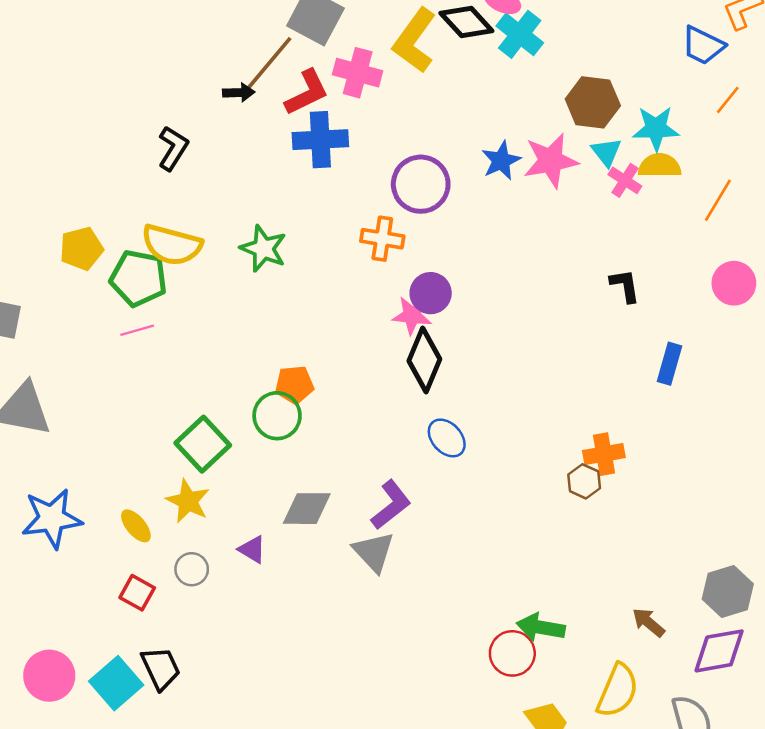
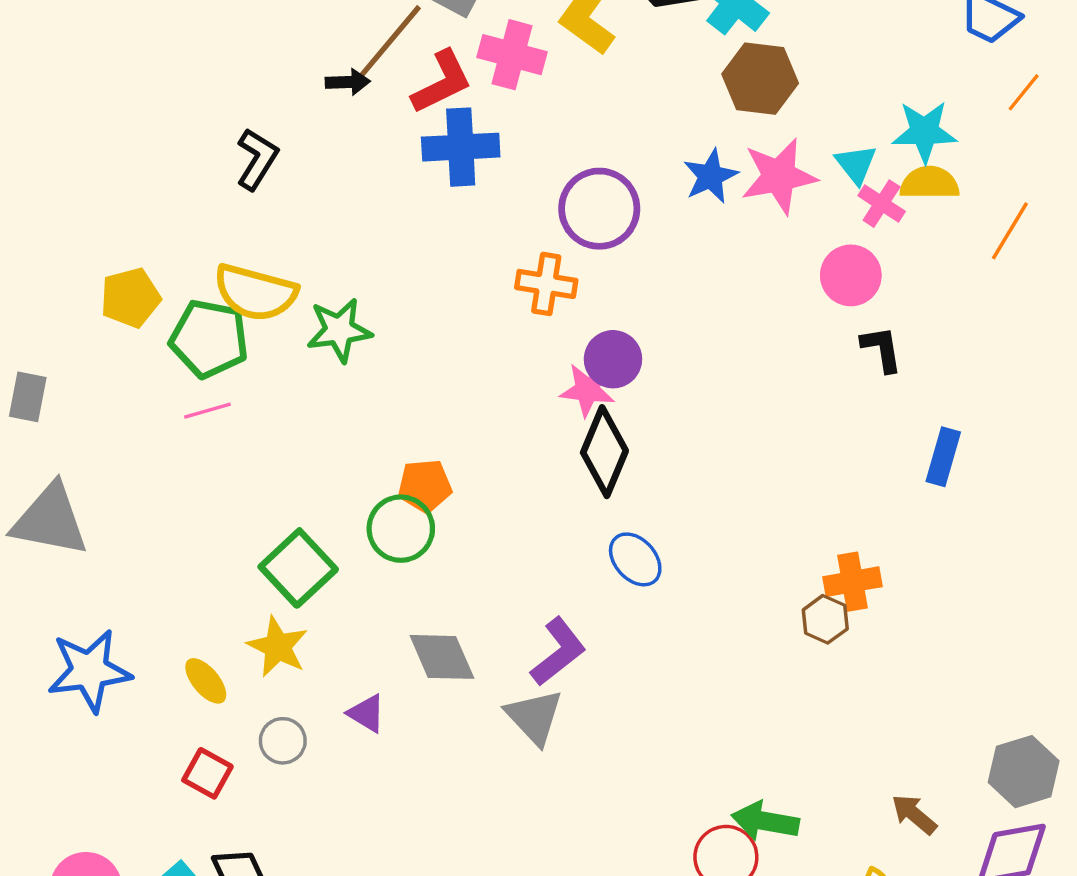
brown hexagon: (593, 102) -> (760, 79), moved
green star: (263, 249) -> (339, 330), moved, turned -30
pink circle: (734, 283) -> (851, 275), moved
gray diamond: (307, 509) -> (442, 657), turned 66

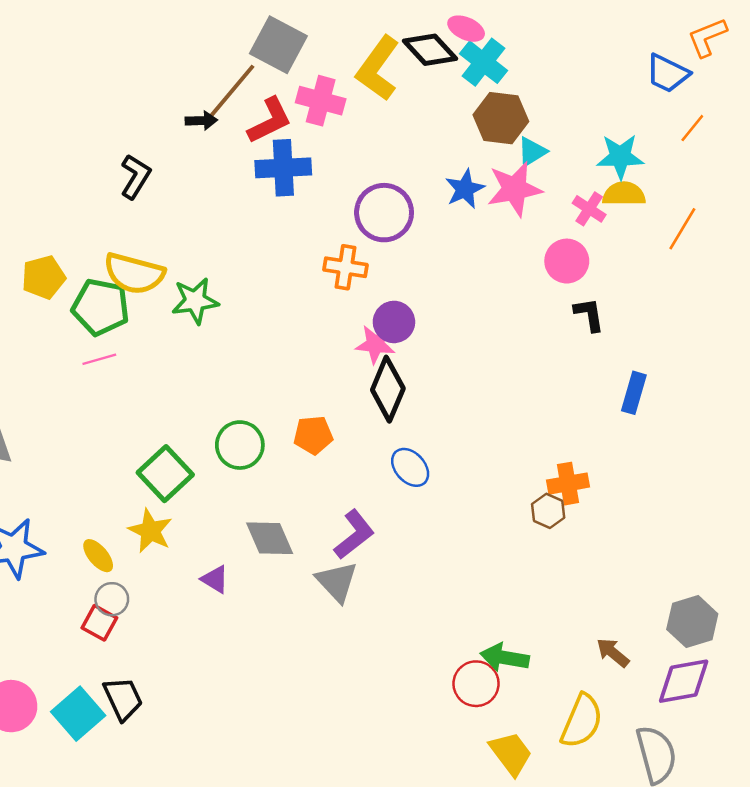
cyan triangle: (856, 164) -> (532, 152), moved, turned 36
orange pentagon: (425, 486) -> (313, 435), moved
gray circle: (283, 741) -> (112, 599), moved

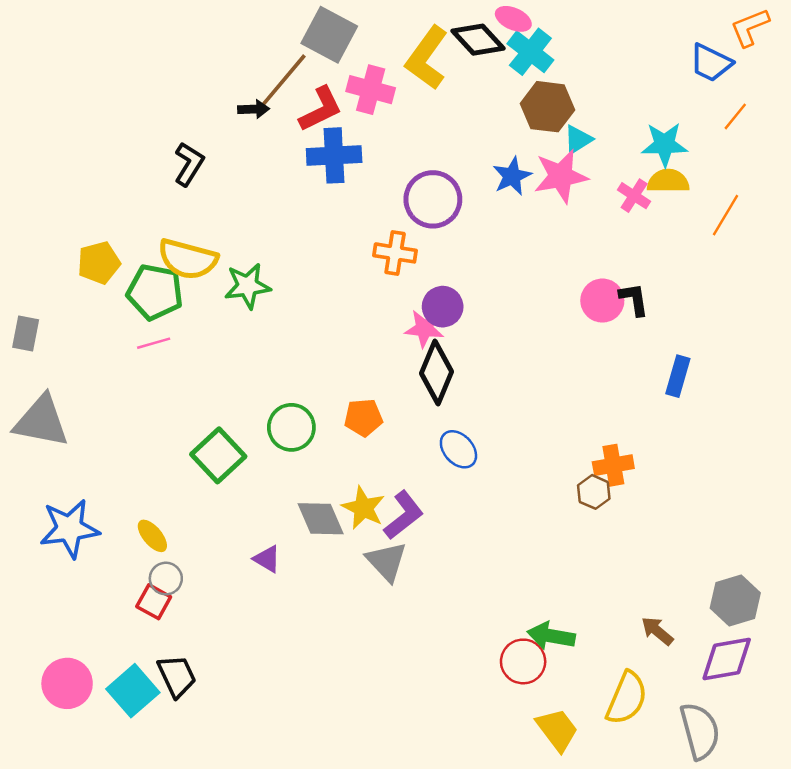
pink circle: (567, 261) -> (602, 301), moved
yellow star: (150, 531) -> (363, 508), moved

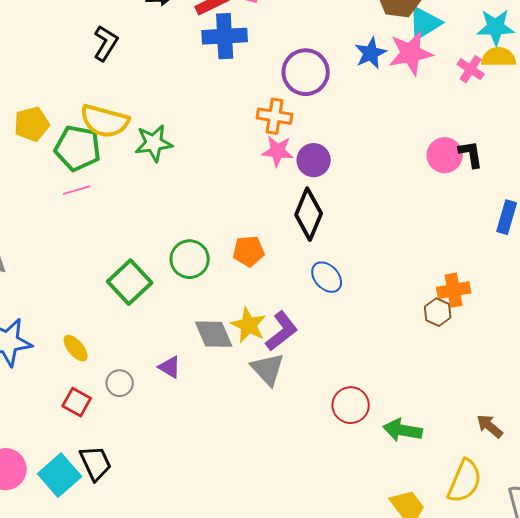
cyan triangle: (578, 140) -> (425, 23), size x1.4
pink star: (424, 329) -> (278, 151), moved
gray circle: (166, 579) -> (120, 383), moved
red circle: (523, 661) -> (351, 405), moved

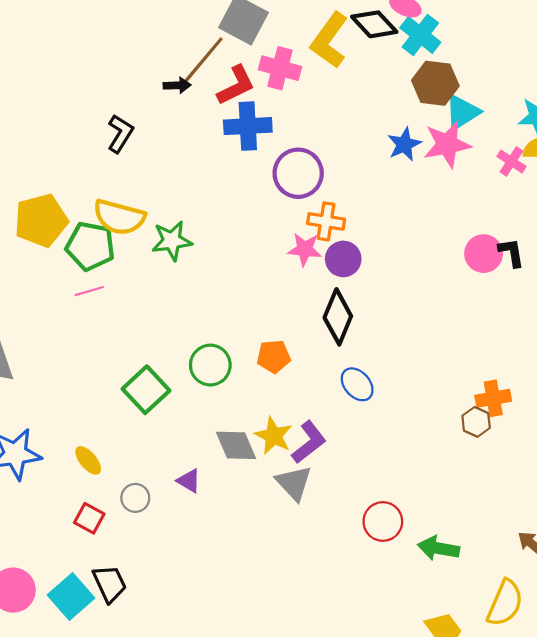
purple circle: (306, 72) -> (298, 173), moved
orange cross: (275, 116) -> (326, 221), moved
yellow pentagon: (32, 124) -> (41, 220), size x1.4

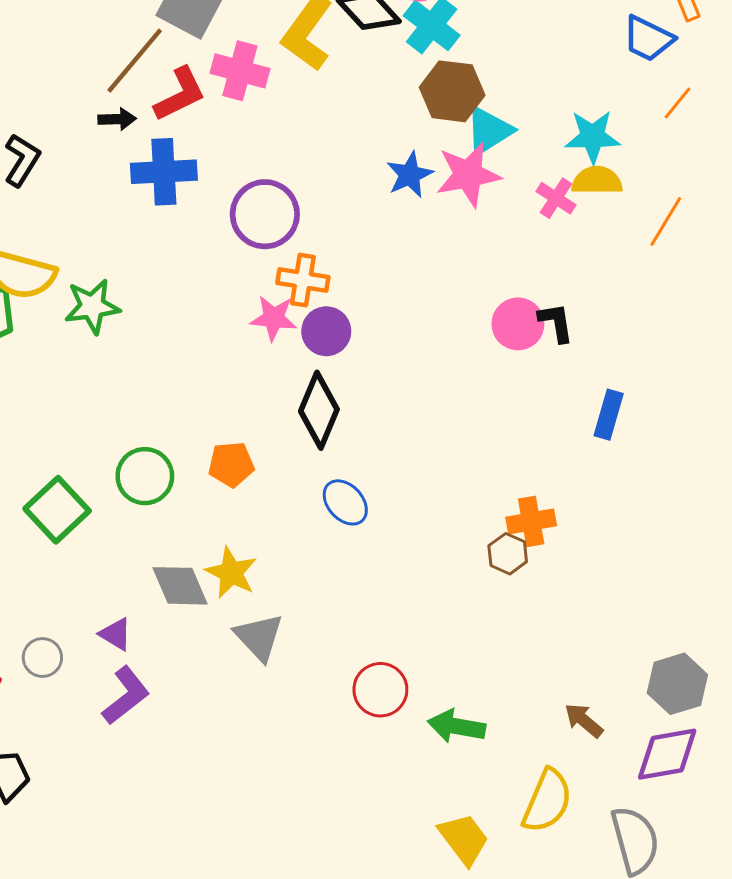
black arrow: (177, 85) -> (117, 119), moved
blue cross: (248, 126) -> (164, 172), moved
purple L-shape: (309, 442) -> (126, 696), moved

